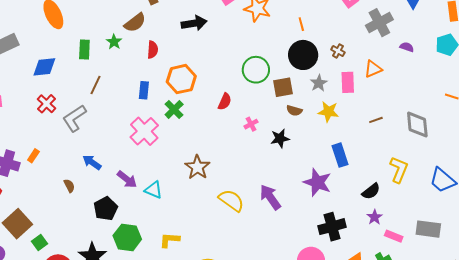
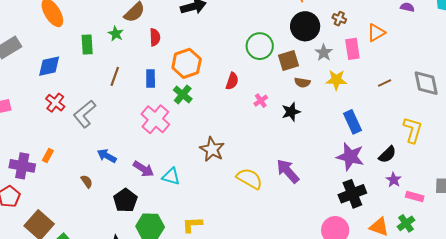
brown line: (95, 85) -> (115, 76), moved
purple star: (317, 182) -> (350, 157), moved

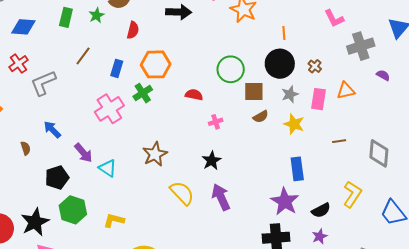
red semicircle: (232, 81) -> (194, 95), turned -114
brown semicircle: (302, 83) -> (261, 117), turned -56
black star: (291, 112) -> (212, 161), moved, turned -30

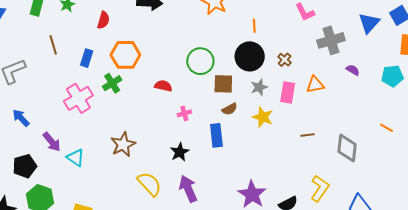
brown line: (83, 56) -> (53, 45), turned -54
blue rectangle: (297, 169) -> (216, 135), moved

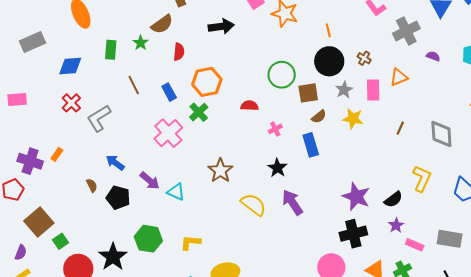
blue rectangle: (87, 58) -> (169, 92), turned -36
brown line: (308, 135) -> (400, 128), turned -48
black pentagon: (25, 166) -> (118, 198), moved, turned -30

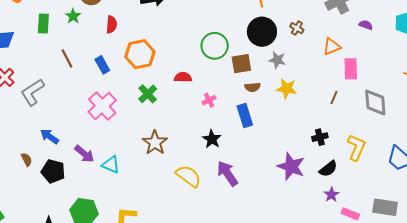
gray star: (344, 90) -> (277, 60), turned -30
pink rectangle: (373, 90) -> (351, 69), moved
green cross: (199, 112) -> (148, 94), moved
brown semicircle: (319, 117) -> (252, 87), turned 35
black cross: (353, 234) -> (320, 137), moved, size x0.6

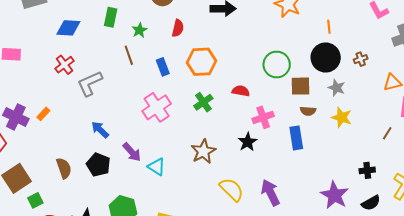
green star: (73, 16) -> (139, 30), moved
brown cross: (297, 28) -> (361, 59), turned 32
pink cross: (209, 100) -> (263, 117), size x1.5
black star: (212, 139) -> (248, 142), moved
brown semicircle: (27, 159) -> (64, 168), moved, size x1.5

